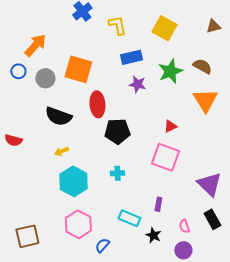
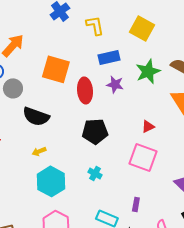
gray circle: (45, 78) -> (13, 88), moved
red ellipse: (97, 104) -> (85, 90), moved
cyan cross: (117, 173) -> (95, 173), turned 32

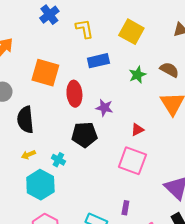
green star: (148, 71) -> (137, 75), size x0.7
purple star: (115, 84) -> (104, 108), moved
black semicircle: (36, 116) -> (25, 120), turned 64
cyan cross: (95, 173) -> (58, 160), moved

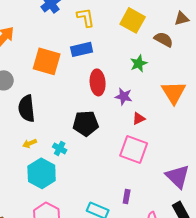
blue rectangle: (98, 61) -> (82, 49), moved
brown semicircle: (169, 70) -> (164, 39), moved
red ellipse: (74, 94) -> (98, 82), moved
purple star: (104, 108) -> (124, 96), moved

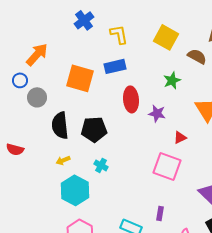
red triangle: (139, 118) -> (180, 137), moved
black pentagon: (86, 123) -> (94, 129), moved
cyan cross: (60, 148) -> (101, 165), moved

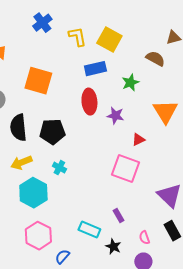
yellow square: (166, 37) -> (109, 40), moved
blue rectangle: (115, 66) -> (95, 69), moved
yellow arrow: (63, 160) -> (21, 163), size x1.5
purple rectangle: (160, 213) -> (118, 216), turned -40

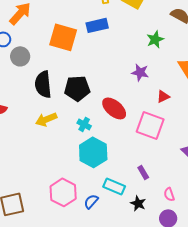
blue rectangle: (95, 69) -> (97, 25), moved
red ellipse: (89, 102) -> (114, 108), moved, turned -45
cyan hexagon: (33, 193) -> (93, 152), moved
blue semicircle: (62, 257) -> (91, 201), moved

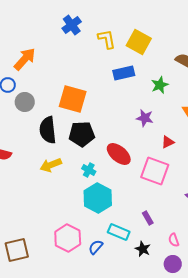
blue rectangle: (97, 25) -> (124, 73), moved
orange square: (63, 37) -> (73, 99), moved

